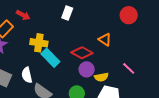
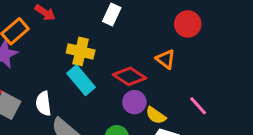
red circle: (129, 15) -> (188, 24), moved
yellow cross: (39, 43) -> (81, 51), moved
yellow semicircle: (101, 77) -> (156, 115), turned 40

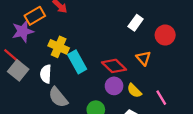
white rectangle: (112, 15) -> (136, 23), moved
yellow cross: (81, 51) -> (59, 47), moved
yellow semicircle: (156, 115) -> (134, 91), moved

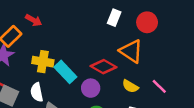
orange triangle: (143, 58) -> (131, 51), size x1.5
purple circle: (114, 86) -> (91, 88), moved

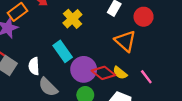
yellow cross: (43, 62) -> (72, 19), moved, turned 30
red diamond: (103, 67) -> (103, 73), moved
purple circle: (91, 88) -> (84, 69), size x1.5

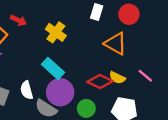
purple circle: (84, 69) -> (60, 92), moved

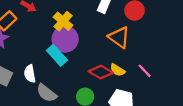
purple circle: (60, 92) -> (65, 39), moved

